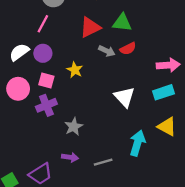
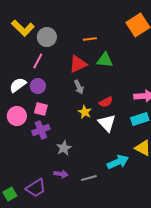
red semicircle: (128, 49) -> (106, 102), moved
gray arrow: (107, 51) -> (79, 87), moved, turned 40
yellow star: (75, 70) -> (85, 112), moved
cyan arrow: (137, 143) -> (118, 162), turned 50

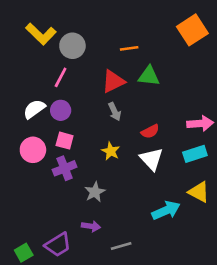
yellow star: (85, 112) -> (111, 151), moved
gray line: (89, 178) -> (121, 246), moved

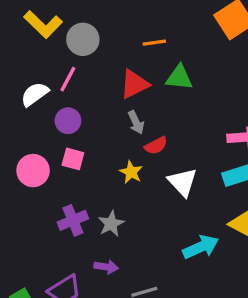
white semicircle: (34, 109) -> (35, 94), moved
red semicircle: (150, 131) -> (156, 146), moved
purple cross: (65, 168) -> (73, 220), moved

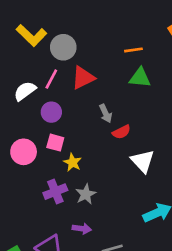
orange line: (154, 43) -> (133, 50), moved
red triangle: (134, 84) -> (83, 78), moved
yellow star: (131, 172) -> (73, 162), moved

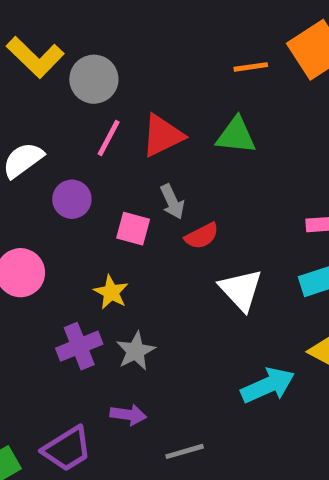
orange line: (133, 50) -> (251, 67), moved
red triangle: (83, 78) -> (163, 136), moved
pink line: (51, 79) -> (109, 138), moved
pink square: (55, 143) -> (133, 229), moved

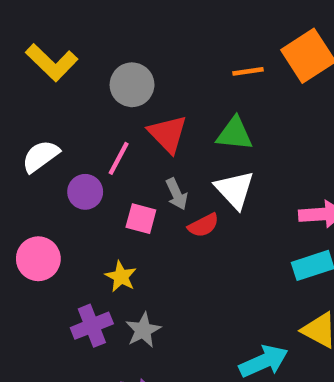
gray circle: (94, 79) -> (132, 85), moved
red triangle: (163, 136) -> (168, 134), turned -48
pink line: (109, 138) -> (119, 158), moved
white triangle: (241, 290) -> (235, 190), moved

